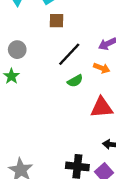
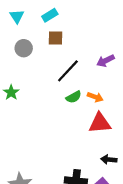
gray circle: (17, 50) -> (24, 48), moved
orange arrow: (102, 68) -> (95, 97), moved

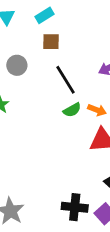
gray circle: (24, 48) -> (17, 65), moved
black line: (68, 71) -> (65, 80), turned -75

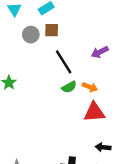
gray circle: (17, 65) -> (31, 35), moved

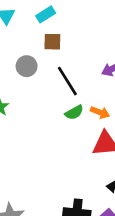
gray circle: (31, 35) -> (27, 66), moved

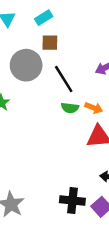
gray circle: (27, 66) -> (26, 65), size x1.6
green semicircle: (74, 112) -> (70, 108), turned 36

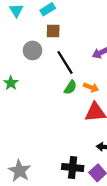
gray circle: (26, 65) -> (33, 50), size x0.7
green semicircle: (70, 108) -> (70, 87), turned -64

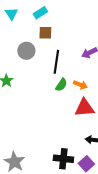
black line: (65, 62) -> (56, 62), turned 40

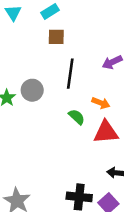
gray circle: (26, 51) -> (32, 90), moved
green semicircle: (61, 85) -> (77, 117), moved, turned -80

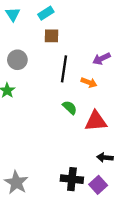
gray circle: (32, 90) -> (17, 60), moved
orange arrow: (101, 103) -> (89, 83), moved

